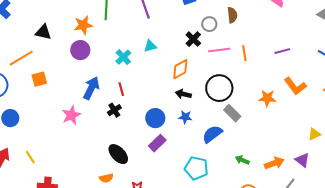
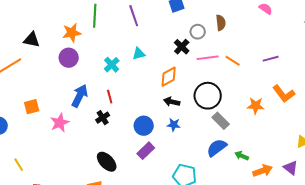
orange line: (244, 53) -> (233, 61), turned -49
orange square: (39, 79) -> (32, 107), moved
blue semicircle: (212, 134) -> (217, 148), moved
green arrow: (242, 160) -> (242, 156), moved

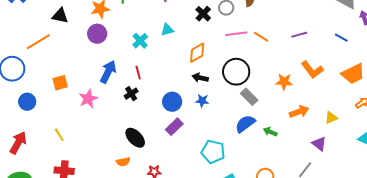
black cross: (182, 47) -> (203, 14), moved
yellow line: (19, 165) -> (59, 135), moved
orange arrow: (263, 171) -> (299, 112), moved

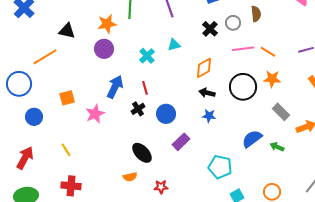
orange star: (284, 82) -> (272, 79), moved
gray rectangle: (249, 97) -> (281, 112), moved
blue circle: (172, 102) -> (166, 114), moved

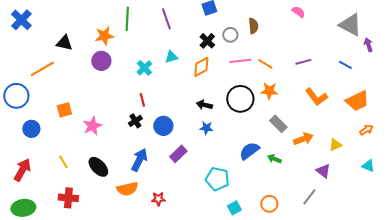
orange diamond: (204, 68) -> (201, 67), moved
blue arrow: (115, 87) -> (139, 160), moved
black ellipse: (142, 153) -> (98, 167), moved
orange semicircle: (130, 177) -> (127, 189), size x1.5

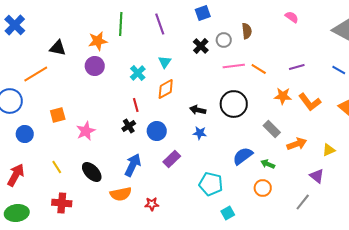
cyan triangle: (171, 57) -> (165, 62), turned -40
orange diamond: (201, 67) -> (166, 89), moved
orange star: (269, 91) -> (283, 96), moved
orange circle: (269, 204) -> (263, 188), moved

